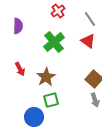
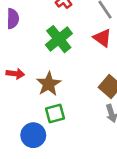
red arrow: (20, 69) -> (15, 74), turned -56

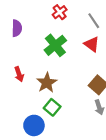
red arrow: (15, 74) -> (19, 74), turned 64
green square: (55, 113) -> (52, 107), turned -35

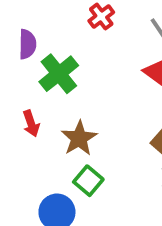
green cross: (55, 45) -> (59, 74), moved

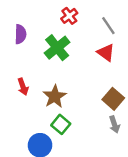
green cross: (59, 74) -> (57, 48), moved

